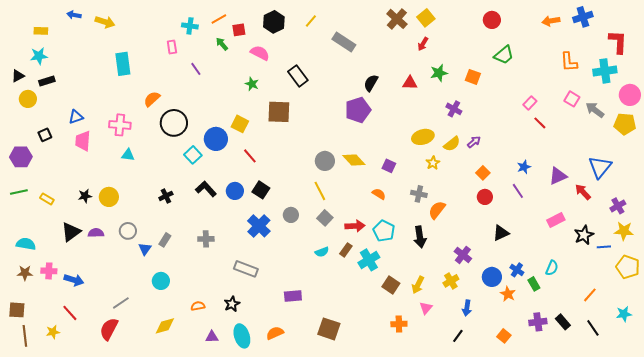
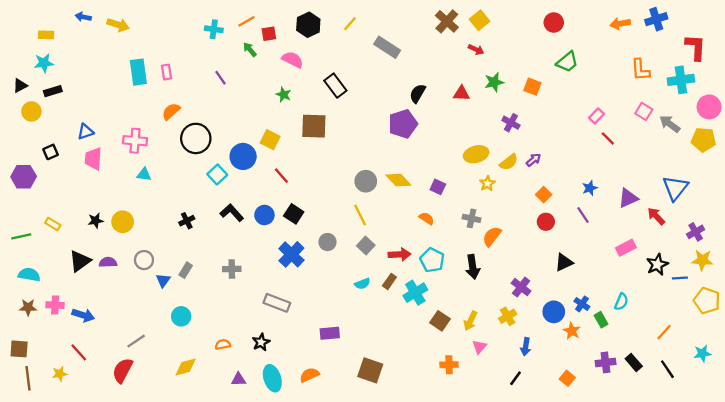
red arrow: (423, 44) -> (476, 50), turned -96
pink rectangle: (172, 47) -> (167, 72), moved
green line: (19, 192) -> (21, 236), moved

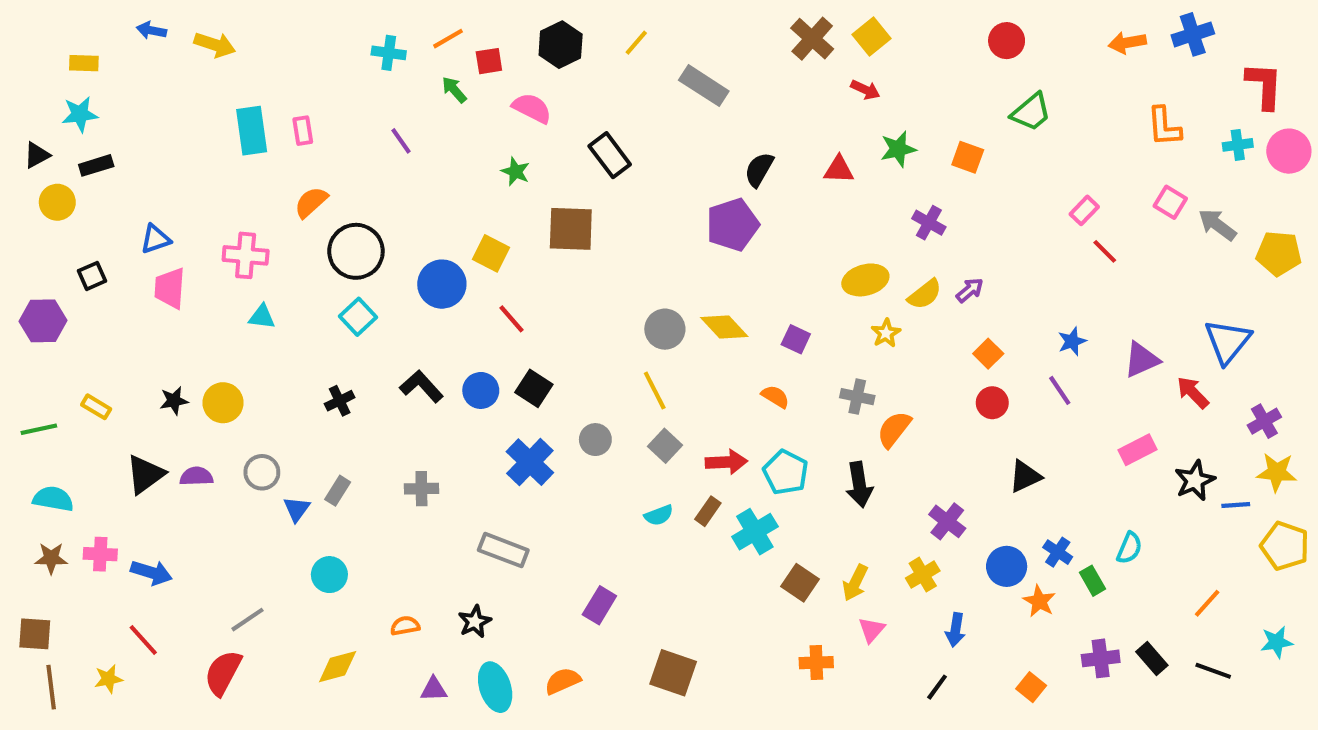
cyan cross: (681, 80) -> (1238, 145), size x0.6
pink circle: (709, 107) -> (1289, 151), moved
cyan square: (217, 174) -> (358, 317), moved
purple rectangle: (330, 333) -> (599, 605), turned -54
black line: (667, 369) -> (1213, 671), turned -36

